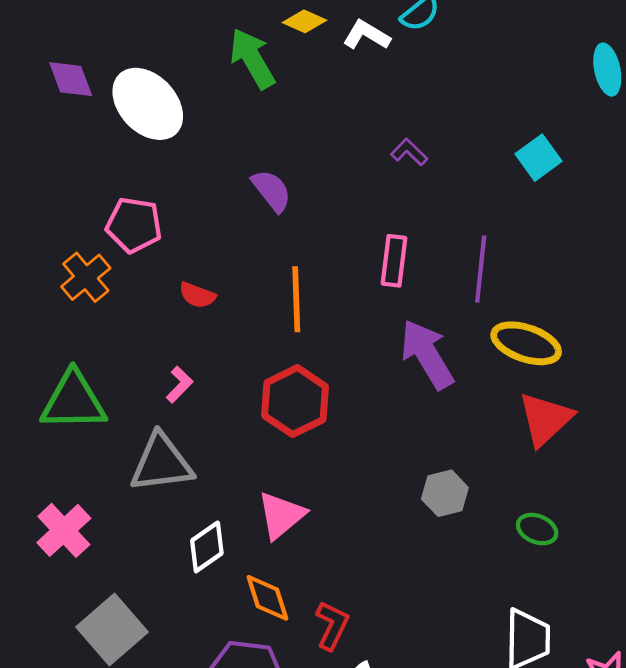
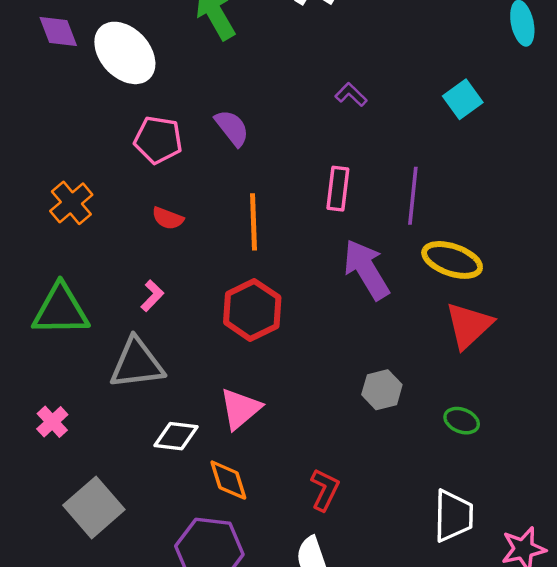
pink pentagon: (134, 225) -> (158, 140), moved
pink cross: (64, 530) -> (52, 422), size x0.7
white diamond: (207, 547) -> (176, 436), turned 42
red L-shape: (332, 625) -> (325, 490), moved

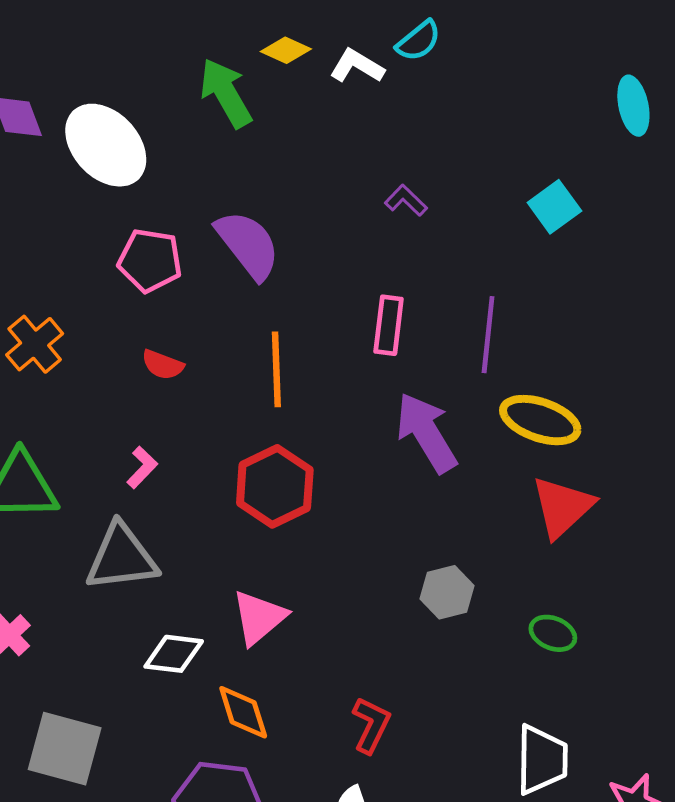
purple semicircle: (232, 128) -> (248, 245), size x1.4
gray square: (94, 507) -> (65, 749), turned -34

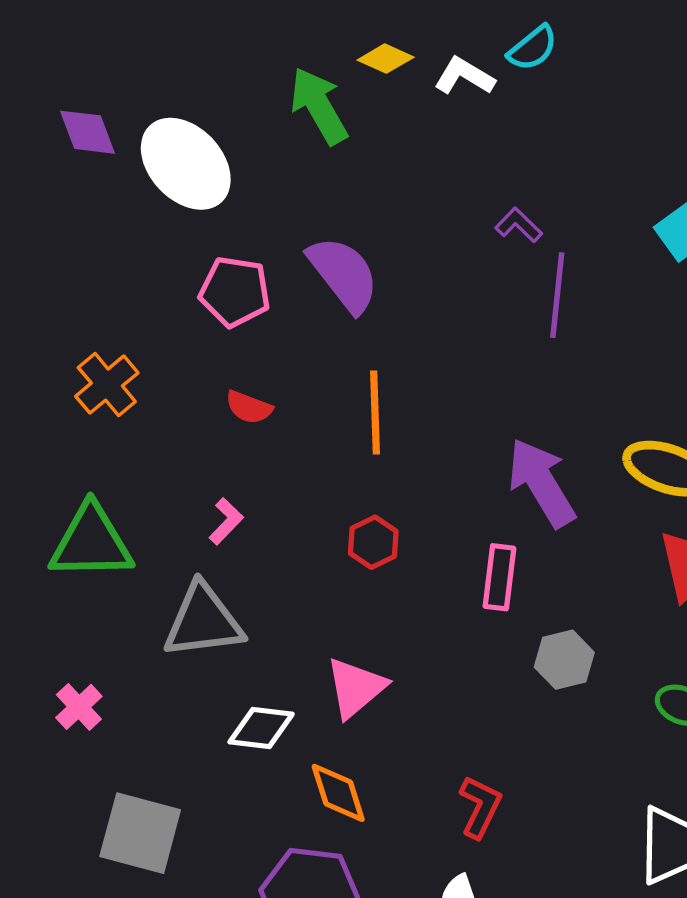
pink rectangle: (389, 325) -> (499, 577), moved
purple line: (488, 335) -> (557, 295), moved
red hexagon: (275, 486) -> (373, 542), size x0.6

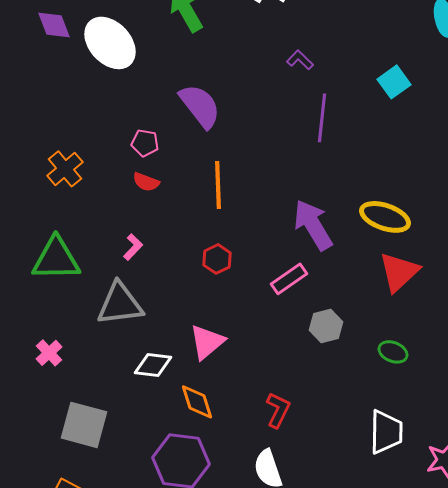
purple L-shape: (519, 225) -> (300, 60), moved
pink pentagon: (235, 292) -> (145, 143), moved, size x0.7
pink rectangle: (499, 577) -> (289, 279), turned 48

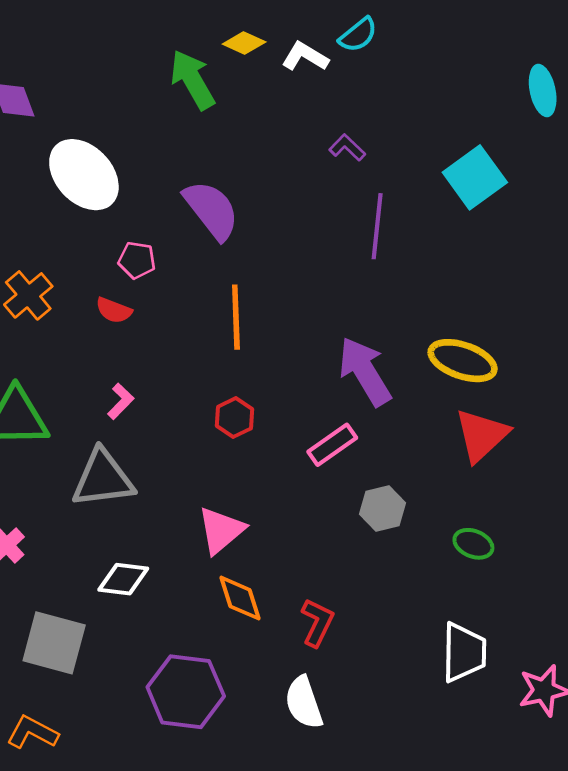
white ellipse: (110, 43) -> (84, 175), moved
cyan square: (394, 82) -> (475, 177), size x1.4
red semicircle: (146, 182) -> (114, 310), moved
white diamond: (153, 365) -> (123, 579), moved
orange diamond: (197, 402) -> (240, 598), moved

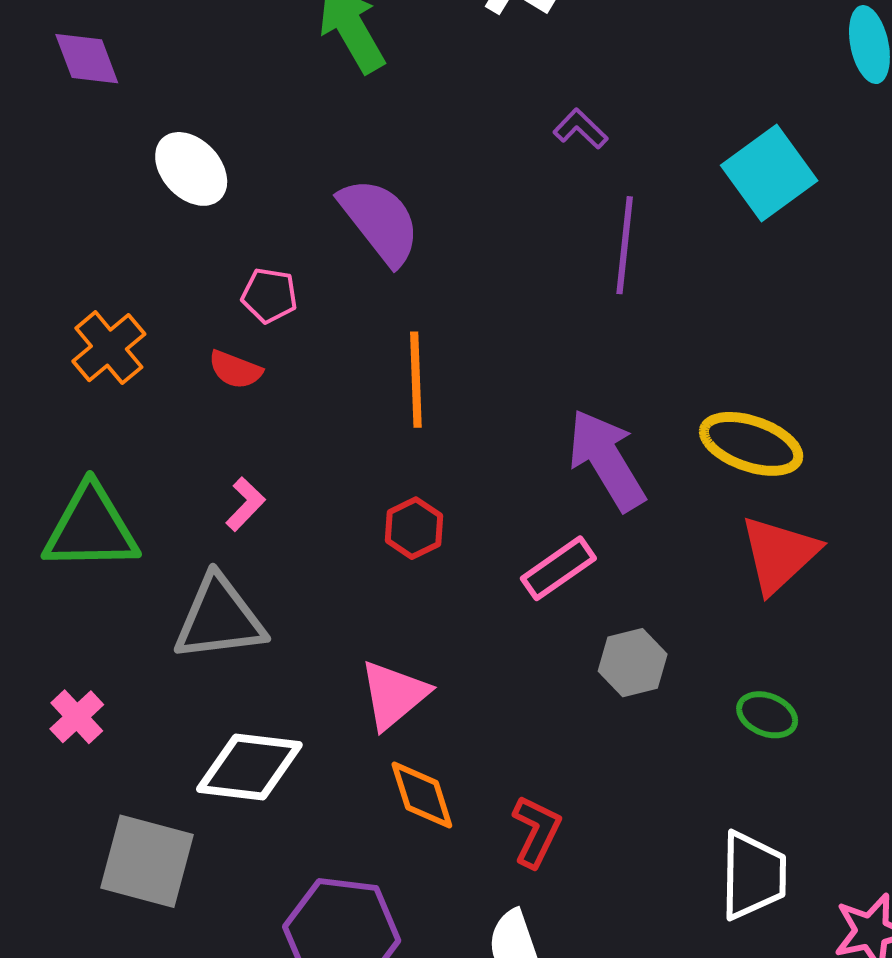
white ellipse: (84, 175) -> (191, 169), size x0.7
white diamond: (123, 579) -> (249, 767), size x1.4

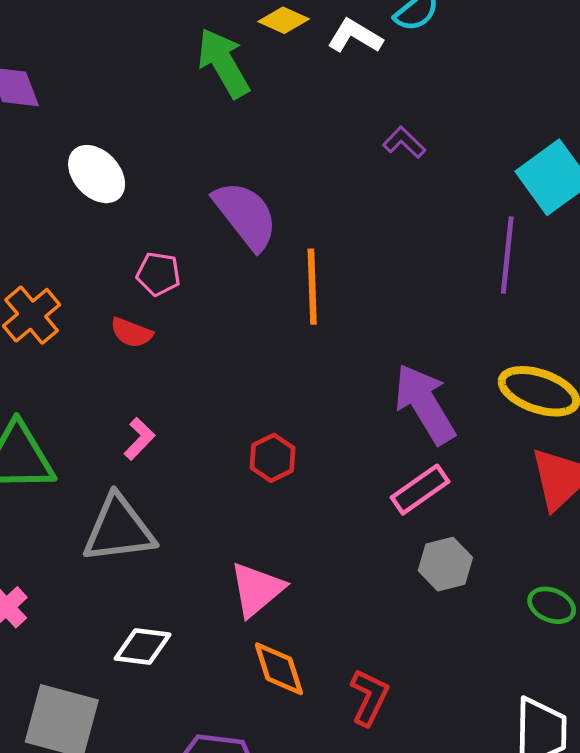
purple line: (625, 245) -> (507, 255), moved
orange line: (416, 380) -> (312, 287), moved
pink rectangle: (558, 568) -> (420, 490), moved
white diamond: (249, 767) -> (143, 647), size x0.7

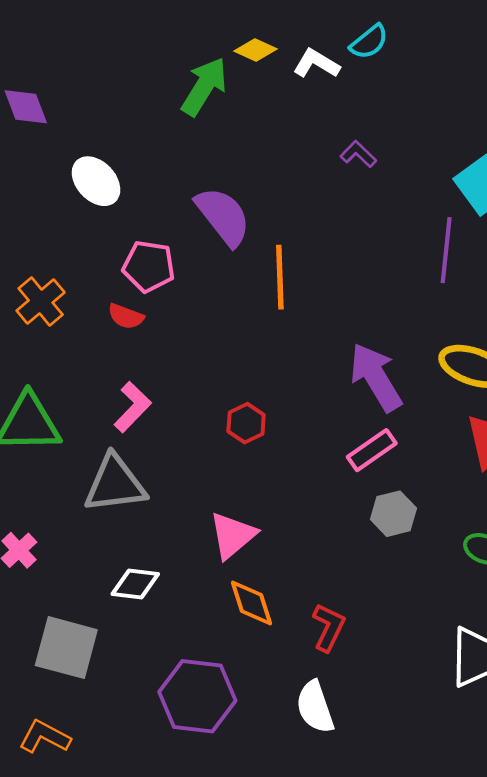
green arrow: (223, 63) -> (204, 87), turned 62
pink pentagon: (158, 274) -> (149, 266), size x1.4
pink L-shape: (139, 439) -> (133, 407), size x1.4

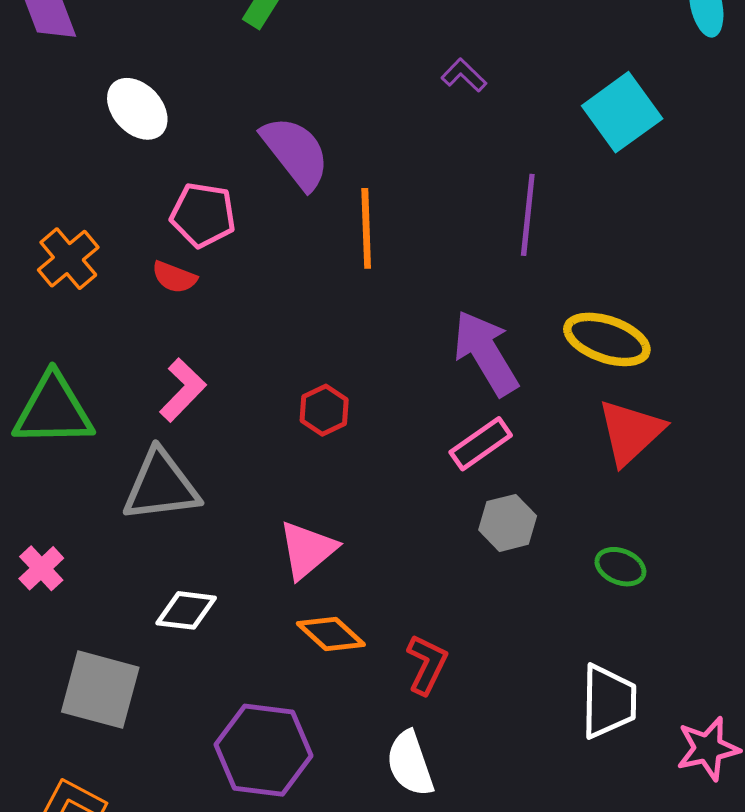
purple line: (446, 250) -> (528, 215), moved
orange diamond: (251, 603) -> (331, 634), turned -30

